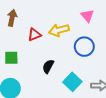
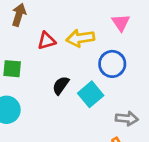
cyan square: (72, 82) -> (91, 94), moved

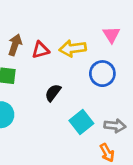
brown arrow: (19, 15) -> (15, 45), moved
cyan square: (91, 94) -> (81, 122), moved

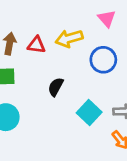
red triangle: (40, 50) -> (36, 45), turned 30

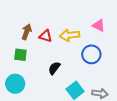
pink triangle: (107, 19) -> (99, 25), turned -32

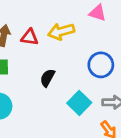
blue circle: (91, 54) -> (101, 65), moved

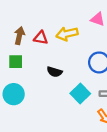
black semicircle: (47, 78) -> (55, 72), turned -104

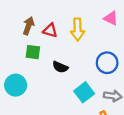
yellow arrow: (67, 34) -> (78, 29), turned -85
green square: (16, 62) -> (33, 52), moved

